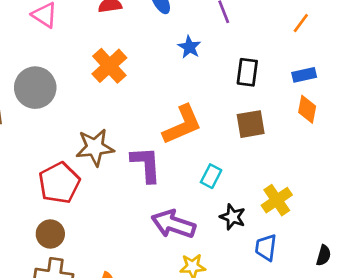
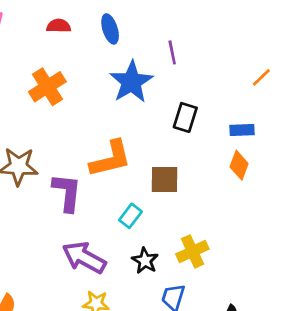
orange line: (301, 23) -> (261, 77), moved
blue star: (189, 47) -> (131, 82), size x1.8
brown square: (251, 124) -> (165, 180), moved

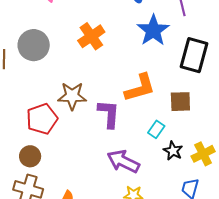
black rectangle: (185, 117) -> (194, 55), size x1.6
black star: (145, 261) -> (173, 151), moved

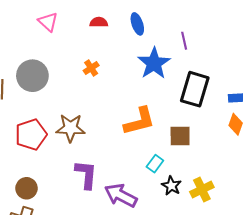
orange cross: (91, 36) -> (91, 68), size x0.6
purple L-shape: (109, 114) -> (86, 174), moved
red pentagon: (42, 119) -> (31, 135), moved

